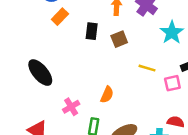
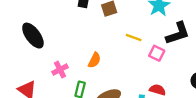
pink square: (172, 83) -> (157, 53), turned 35

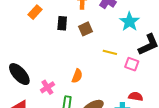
black ellipse: (33, 36) -> (19, 74), moved

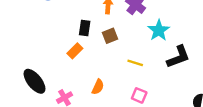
orange rectangle: (35, 12) -> (75, 51), moved
pink square: (132, 64) -> (139, 95), moved

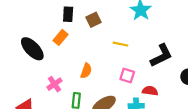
black L-shape: (178, 57) -> (161, 55), moved
black ellipse: (35, 81) -> (32, 49), moved

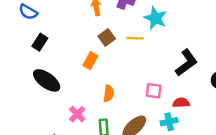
black rectangle: (68, 14) -> (40, 42), moved, turned 40
orange rectangle: (61, 37) -> (90, 61), moved
yellow line: (121, 44) -> (135, 38), moved

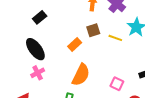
orange semicircle: (109, 94) -> (81, 75), size x1.6
pink cross: (77, 114) -> (38, 73), moved

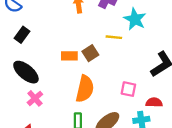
brown square: (93, 30) -> (90, 53), moved
orange rectangle: (75, 44) -> (69, 56), turned 56

